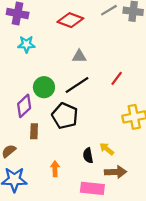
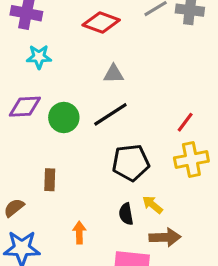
red line: (117, 78) -> (185, 122), moved
purple diamond: (24, 106) -> (25, 107), moved, turned 40
black pentagon: (65, 116) -> (131, 163), moved, turned -30

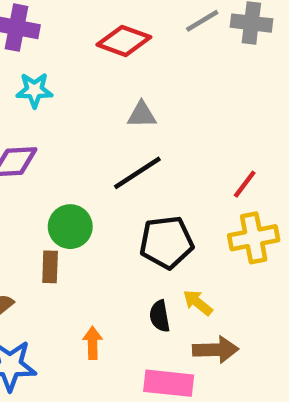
green circle: (64, 117) -> (70, 227), moved

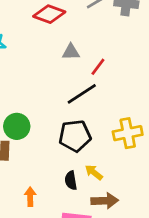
gray triangle: (142, 115) -> (71, 52), moved
black line: (137, 173) -> (82, 94), moved
red line: (245, 184) -> (98, 67), moved

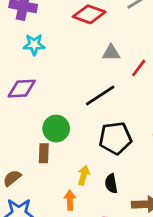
black line: (82, 94) -> (100, 95), moved
yellow arrow: (94, 172) -> (84, 175), moved, turned 66

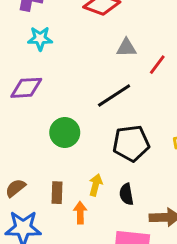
brown rectangle: (44, 153) -> (57, 193), moved

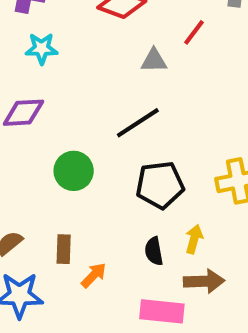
red line: (157, 65) -> (194, 32), moved
yellow arrow: (96, 185) -> (194, 239), moved
orange arrow: (80, 213) -> (94, 275), turned 45

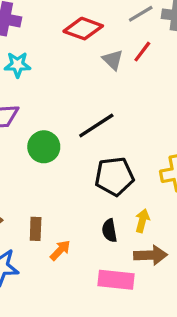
gray triangle: (154, 60) -> (113, 60), moved, turned 45
green circle: (74, 171) -> (44, 147), moved

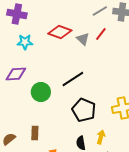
red diamond: (83, 29) -> (60, 32), moved
black pentagon: (114, 176) -> (84, 110), turned 30
brown rectangle: (36, 229) -> (35, 133), moved

